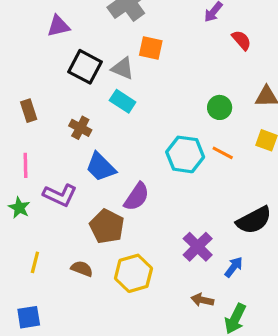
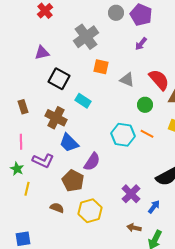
red semicircle: (241, 40) -> (159, 80), moved, size x1.6
gray triangle: (123, 68) -> (127, 80), moved
brown cross: (80, 128) -> (56, 118), size x1.5
yellow line: (35, 262) -> (27, 189), moved

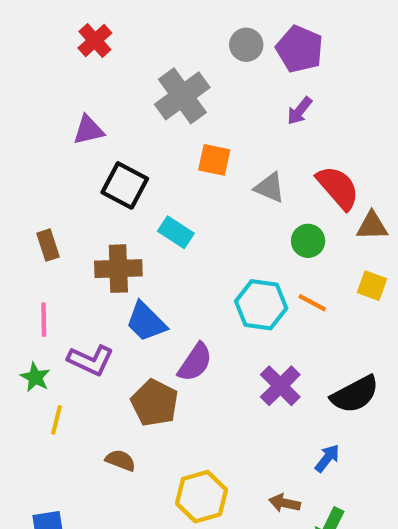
brown cross: (56, 118) -> (118, 269), turned -30
purple cross: (131, 194) -> (280, 386), moved
yellow hexagon: (90, 211) -> (201, 497), moved

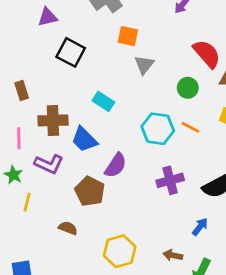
gray triangle: (270, 188) -> (144, 65), moved, turned 45
cyan rectangle: (176, 232) -> (103, 101), moved
brown cross: (118, 269) -> (53, 120), moved
purple cross: (280, 386) -> (170, 180), turned 30

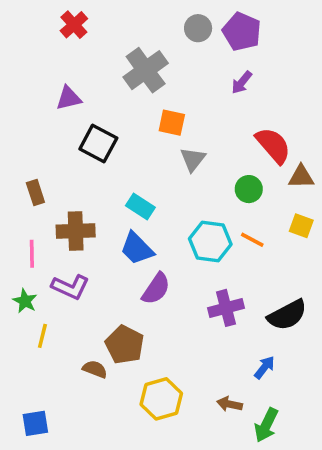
blue trapezoid: (84, 140) -> (137, 248), moved
brown pentagon: (90, 191) -> (125, 345), moved

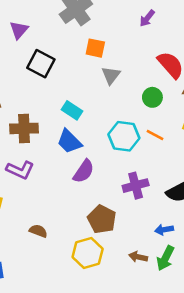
purple triangle: (69, 98) -> (19, 30), turned -36
brown pentagon: (125, 345) -> (102, 219), moved
blue arrow: (264, 367) -> (164, 230), turned -138
green arrow: (266, 425) -> (165, 258), moved

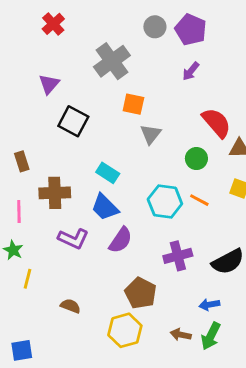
purple L-shape: (20, 170) -> (73, 239), moved

